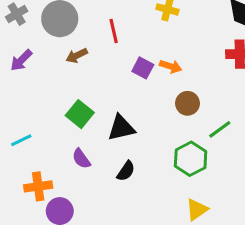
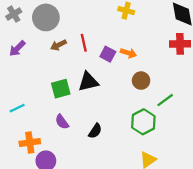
red line: (114, 31) -> (84, 43), moved
green square: (80, 114) -> (61, 89), turned 36
black triangle: (121, 128) -> (88, 82), moved

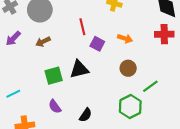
red line: (84, 43) -> (82, 27), moved
brown arrow: (58, 45) -> (43, 42), moved
orange arrow: (128, 53) -> (125, 38), moved

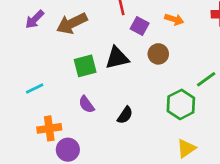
brown arrow: (43, 42) -> (72, 23), size x1.6
brown circle: (128, 68) -> (158, 54), moved

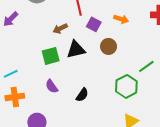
brown arrow: (72, 23) -> (60, 29), moved, size x0.6
orange cross: (49, 128) -> (15, 97), moved

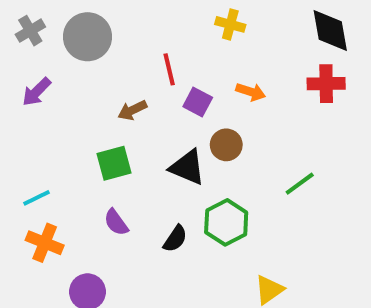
black triangle: (76, 50) -> (187, 167), moved, turned 36
green hexagon: (126, 86) -> (226, 222), moved
orange cross: (15, 97) -> (45, 243), turned 30

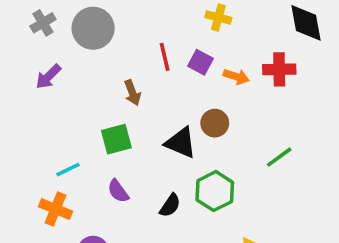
red cross: (326, 84) -> (279, 69), moved
purple square: (198, 102) -> (200, 62), moved
brown arrow: (132, 110) -> (132, 93), turned -85
cyan line: (36, 198) -> (68, 170), moved

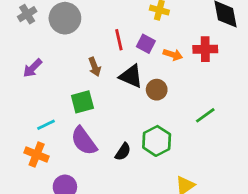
purple arrow: (48, 77) -> (33, 68), moved
black triangle: (181, 143) -> (131, 76), moved
purple semicircle: (118, 191) -> (84, 141), size x1.6

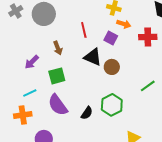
purple square: (146, 44) -> (111, 38), moved
orange arrow: (173, 55) -> (124, 24), moved
brown arrow: (95, 67) -> (58, 48), moved
purple arrow: (33, 68) -> (32, 62), moved
orange cross: (37, 154) -> (23, 115), turned -30

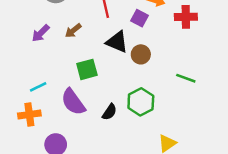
brown arrow: (58, 48) -> (73, 31), turned 72
purple arrow: (32, 62) -> (41, 33), moved
green square: (57, 76) -> (87, 69), moved
green line: (148, 86) -> (186, 78), turned 56

